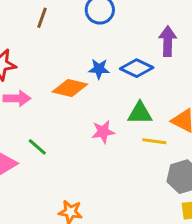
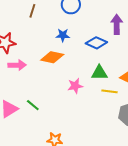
blue star: (99, 69) -> (63, 35), moved
green line: (37, 147) -> (33, 105), moved

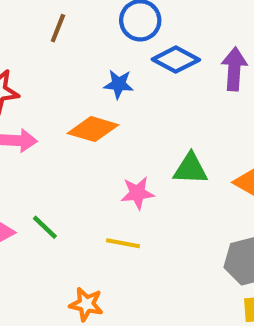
blue diamond: (96, 43) -> (176, 60), moved
yellow line: (110, 91) -> (123, 243), moved

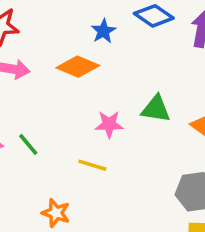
blue star: (119, 84) -> (103, 31), turned 30

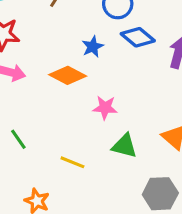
green triangle: (156, 109) -> (125, 146), moved
pink star: (109, 124) -> (105, 108), moved

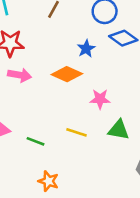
green line: (18, 139) -> (35, 141), moved, turned -30
yellow line: (72, 162) -> (76, 132), moved

